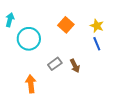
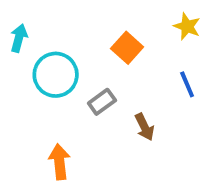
yellow star: (97, 26) -> (187, 26), moved
gray rectangle: (55, 64) -> (102, 102), moved

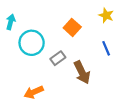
brown arrow: (144, 127) -> (82, 72), size x1.5
orange arrow: (59, 162) -> (34, 92), turned -108

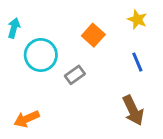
brown arrow: (82, 72) -> (133, 110), moved
orange arrow: (34, 92) -> (27, 119), moved

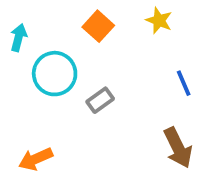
yellow star: (137, 19) -> (159, 20), moved
orange square: (93, 35) -> (98, 26), moved

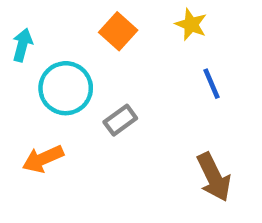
blue line: (184, 83) -> (211, 84), moved
orange arrow: (36, 159) -> (43, 159), moved

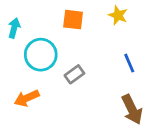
orange square: (118, 31) -> (73, 20), turned -35
blue line: (211, 84) -> (129, 63), moved

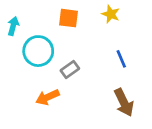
orange arrow: (27, 98) -> (47, 97), moved

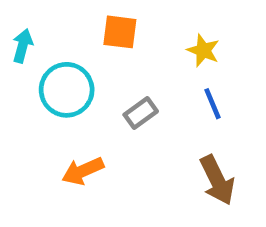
yellow star: (111, 14) -> (203, 50), moved
gray rectangle: (70, 69) -> (141, 113), moved

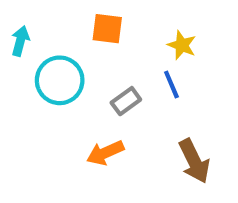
blue line: (213, 104) -> (171, 84), moved
orange arrow: (83, 171) -> (105, 153), moved

